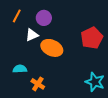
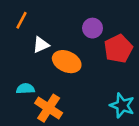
purple circle: (44, 18) -> (93, 28), moved
orange cross: (38, 84) -> (49, 108), size x1.5

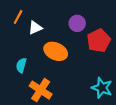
white triangle: (41, 45) -> (35, 28), moved
cyan semicircle: (25, 89) -> (21, 65), moved, turned -72

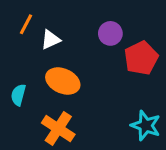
orange ellipse: (56, 51) -> (63, 81), moved
cyan semicircle: (21, 65) -> (18, 95), moved

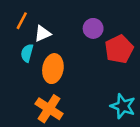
orange ellipse: (63, 81) -> (53, 69), turned 76
cyan semicircle: (18, 95) -> (27, 53), moved

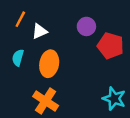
red pentagon: (119, 49) -> (110, 46), turned -30
cyan semicircle: (27, 53) -> (18, 58), moved

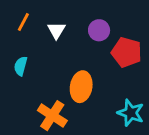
white triangle: (40, 31) -> (56, 30), moved, turned -35
orange ellipse: (49, 64) -> (81, 87), moved

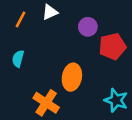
white triangle: (56, 30) -> (50, 12), moved, turned 35
red pentagon: (127, 52) -> (112, 46), turned -30

